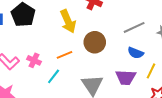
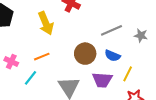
brown circle: (95, 42) -> (85, 54), moved

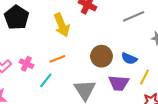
gray line: (112, 30) -> (134, 16), moved

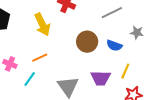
brown circle: (102, 56) -> (87, 42), moved
blue semicircle: (129, 58) -> (114, 45), moved

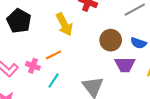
orange line: (40, 58) -> (54, 55), moved
purple trapezoid: (101, 78) -> (125, 65), moved

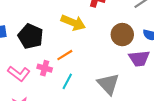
black pentagon: (19, 21) -> (31, 36), moved
yellow arrow: (64, 24) -> (73, 23), turned -35

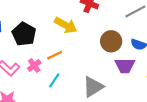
pink cross: (45, 68) -> (34, 66), turned 32
gray triangle: (108, 84) -> (93, 87), turned 35

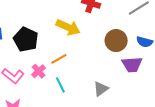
cyan line: (54, 80) -> (60, 85), turned -56
gray triangle: (93, 87) -> (101, 89), size x0.7

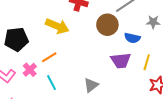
black pentagon: (26, 39) -> (16, 39), turned -30
brown circle: (116, 41) -> (107, 25), moved

